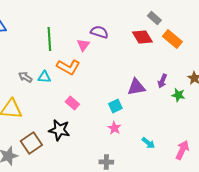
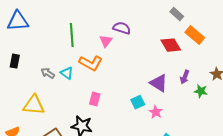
red diamond: (142, 37) -> (171, 45), moved
cyan triangle: (44, 77) -> (67, 73), turned 32
purple triangle: (136, 87) -> (159, 83), turned 42
pink rectangle: (72, 103) -> (95, 99), turned 64
pink star: (114, 128) -> (156, 112), moved

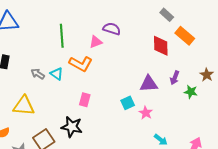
pink triangle: (106, 41) -> (96, 42), turned 32
red diamond: (171, 45) -> (161, 46), turned 30
purple triangle: (159, 83) -> (149, 84), turned -36

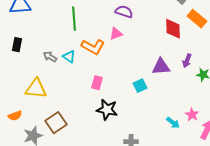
pink triangle: (96, 42) -> (116, 34), moved
pink star: (146, 113) -> (192, 115), moved
black star: (72, 127) -> (107, 110), moved

